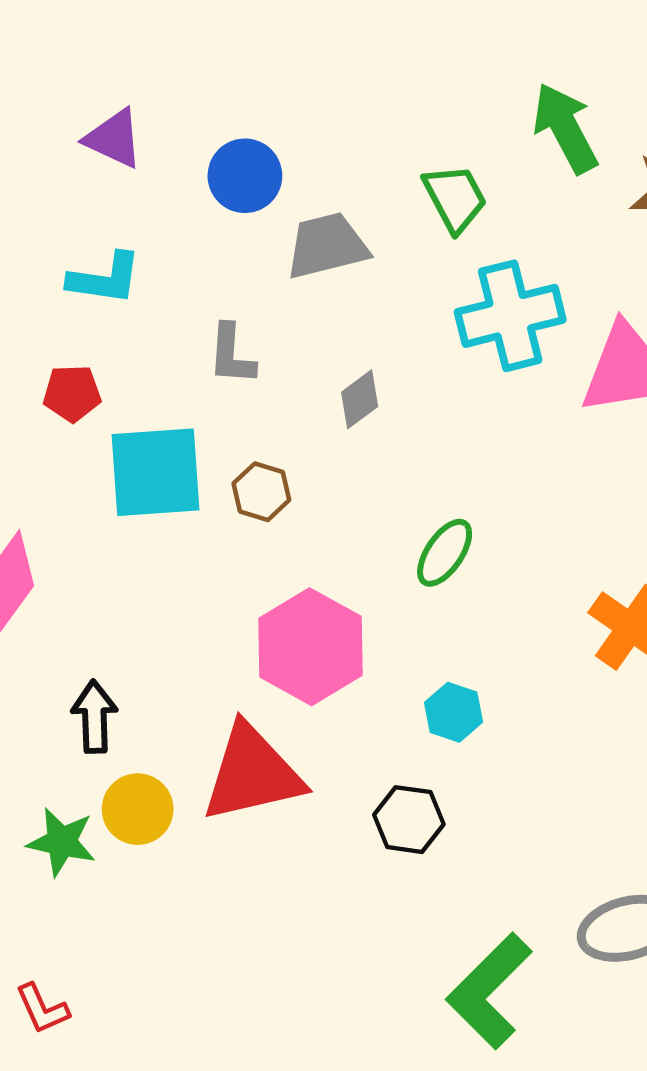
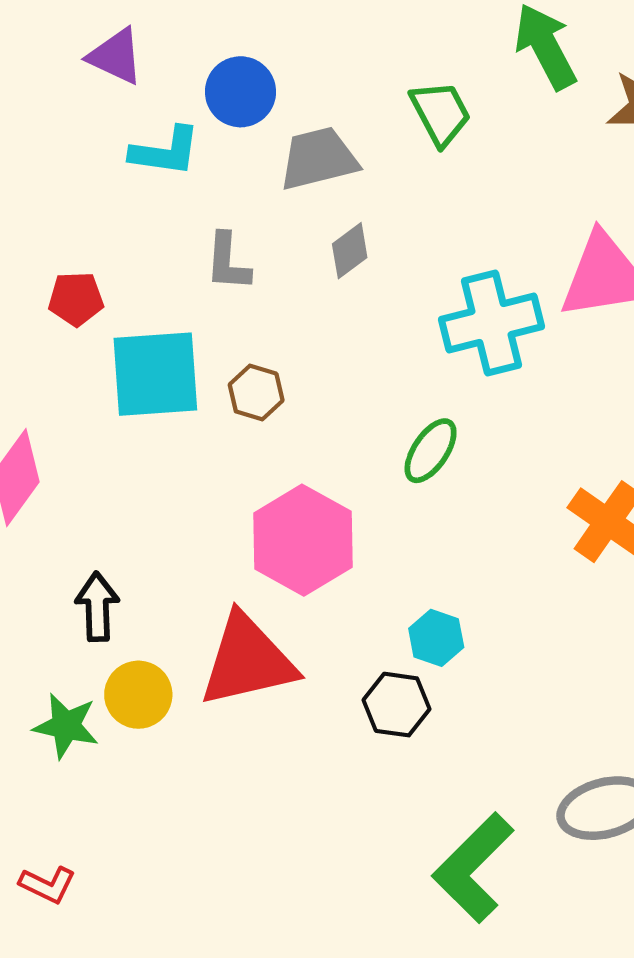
cyan L-shape: (105, 279) -> (165, 151), moved
cyan cross: (510, 316) -> (492, 323), moved
gray diamond: (360, 399) -> (350, 251), moved
cyan hexagon: (454, 712) -> (436, 638), moved
red L-shape: (42, 1009) -> (48, 885), turned -40

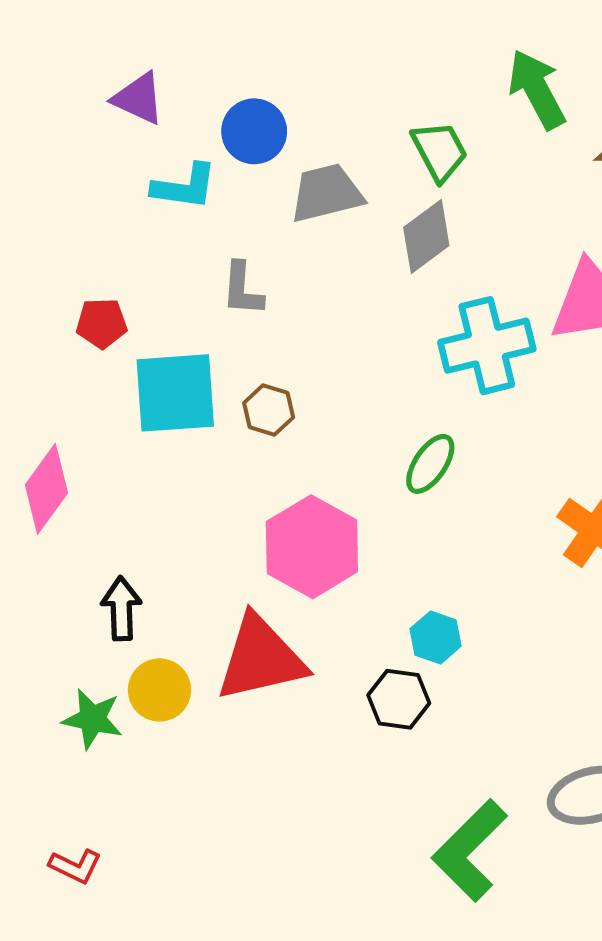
gray diamond: (350, 251) -> (426, 236), moved, size x1.4

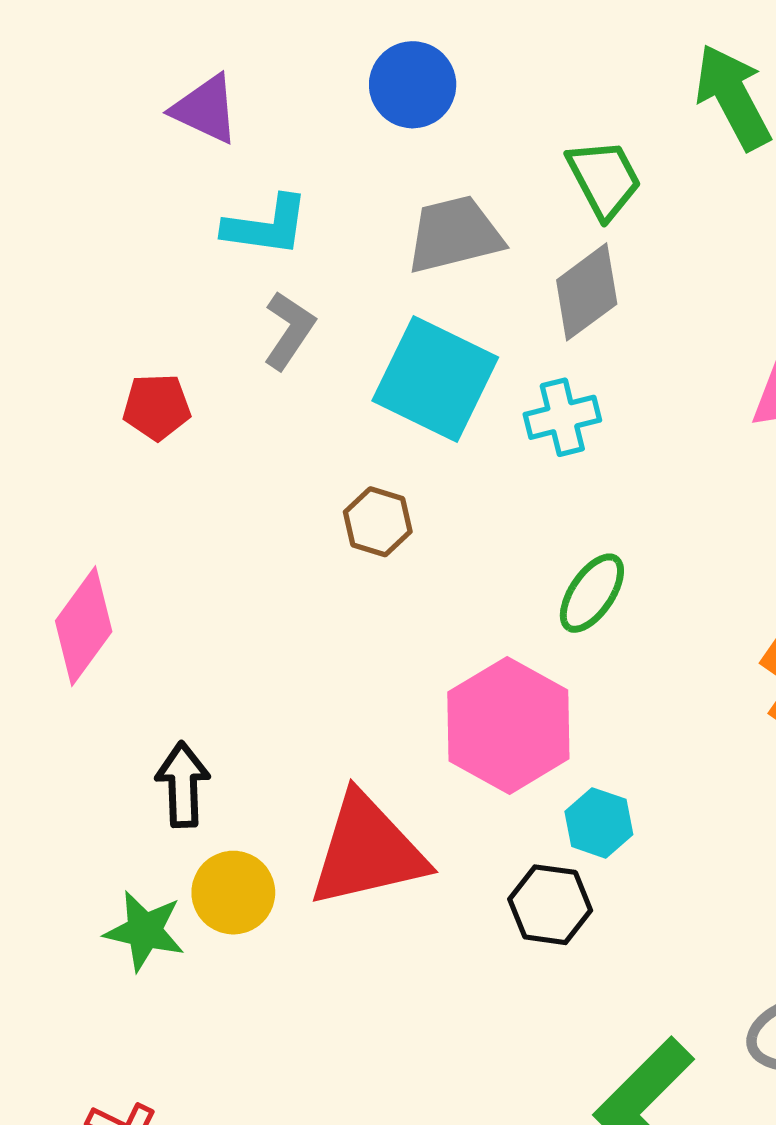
blue circle: (254, 131) -> (413, 85), moved
gray L-shape: (242, 289) -> (289, 330), moved, turned -150
cyan cross: (487, 346) -> (562, 417), moved, size x0.6
cyan square: (175, 393) -> (435, 379), moved, turned 30
pink hexagon: (312, 547) -> (508, 725), moved

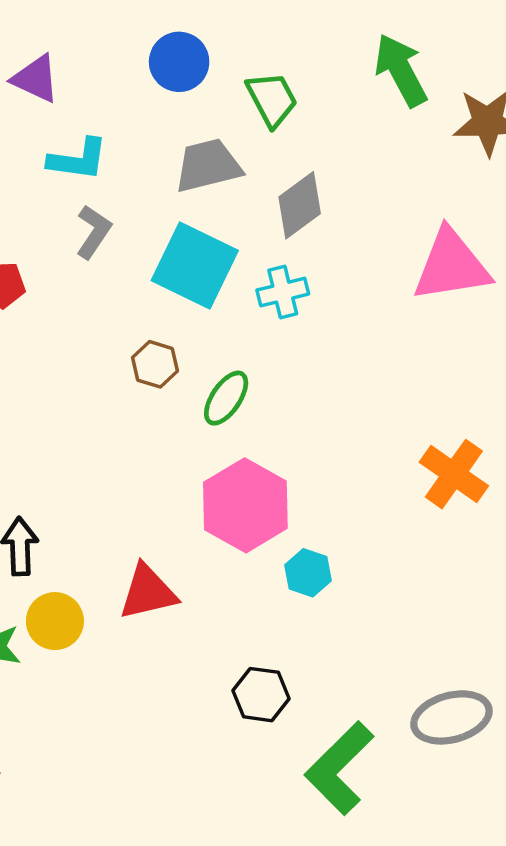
green trapezoid: (604, 179) -> (272, 99), moved
green ellipse: (592, 593) -> (226, 398), moved
red triangle: (367, 851) -> (148, 592), size x0.7
black hexagon: (550, 905) -> (261, 695), moved

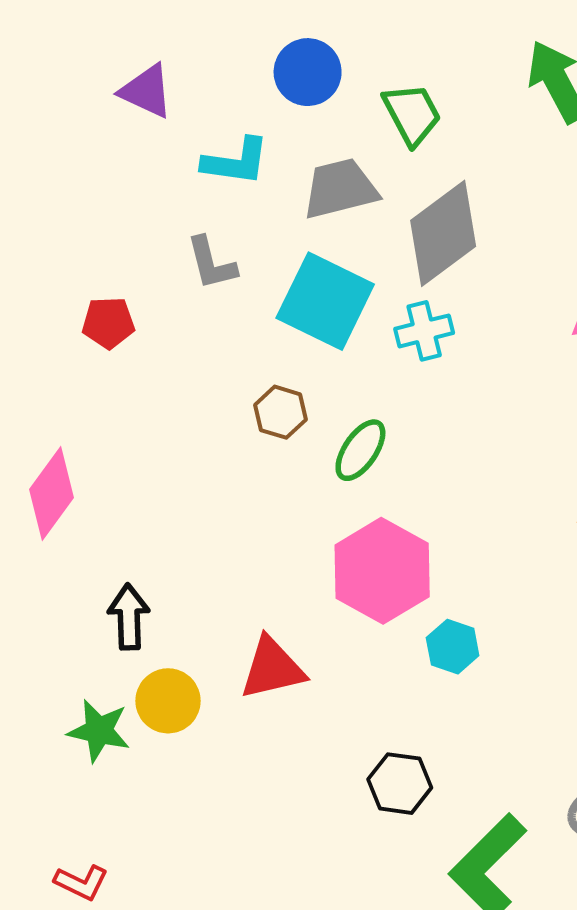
cyan L-shape: (78, 159) -> (236, 162), moved
gray diamond: (300, 205) -> (443, 233), size x1.4
gray L-shape: (94, 232) -> (211, 263), turned 132

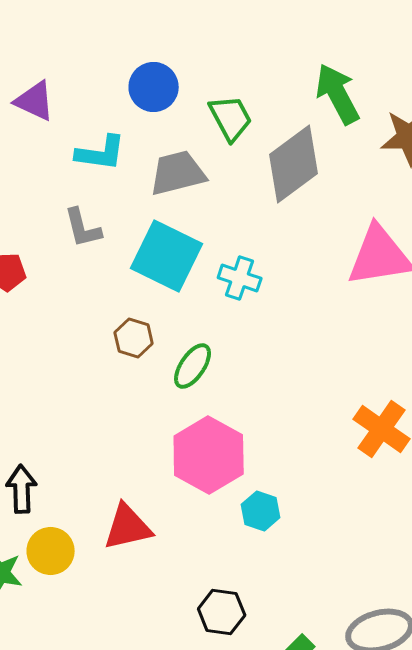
gray diamond: (443, 233) -> (294, 164), moved
cyan cross: (424, 331) -> (240, 278), turned 33

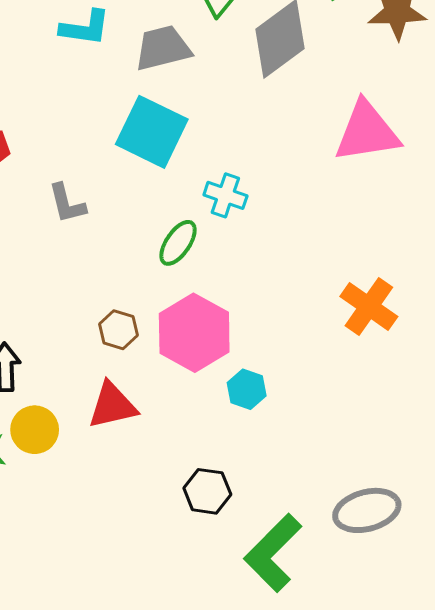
gray L-shape: (83, 228) -> (67, 203), moved
cyan cross: (240, 278) -> (225, 195), moved
brown hexagon: (134, 338) -> (118, 330), moved

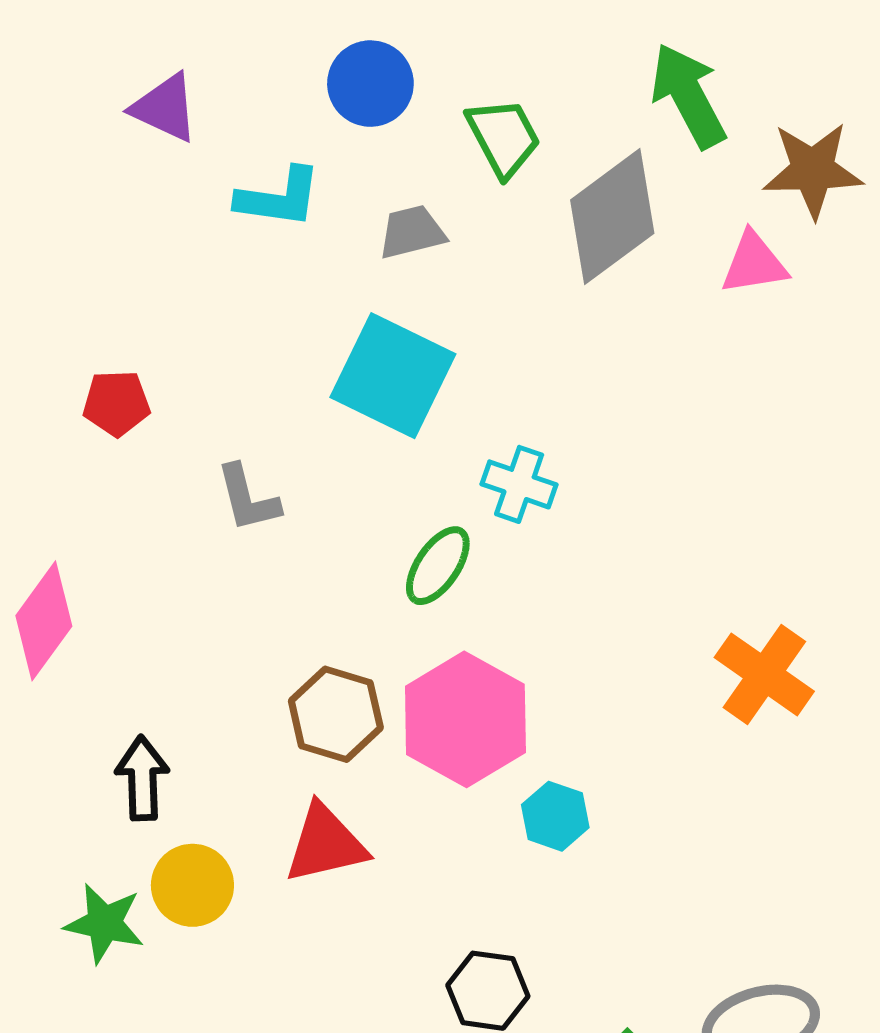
gray trapezoid: (163, 48) -> (412, 232), size x0.7
pink triangle: (367, 132) -> (754, 263), moved, size x0.6
brown hexagon: (118, 330) -> (336, 714), size x1.4

